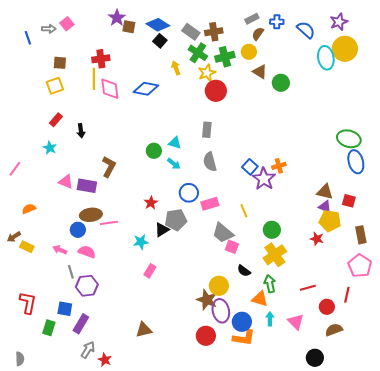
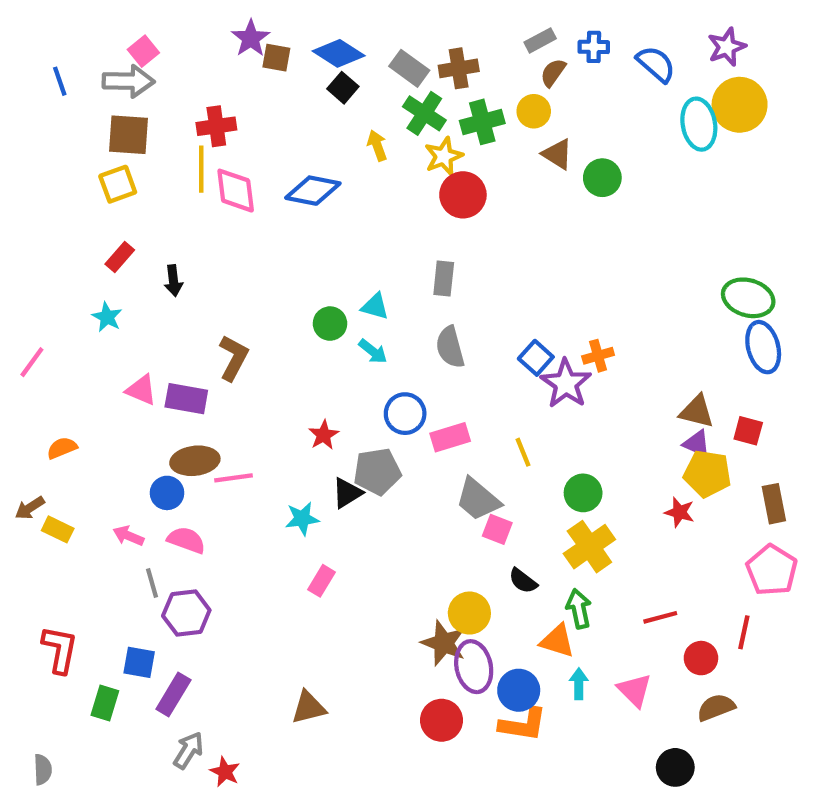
gray arrow: (49, 29) -> (128, 81), moved, size x1.6
brown square: (60, 63) -> (128, 135), size x1.5

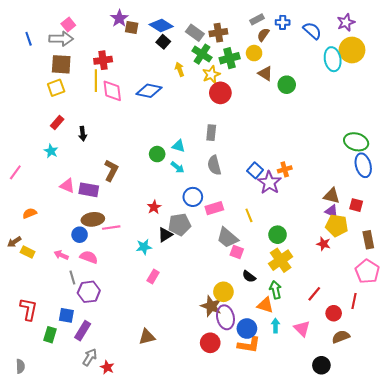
red line: (660, 617) -> (314, 294), turned -35

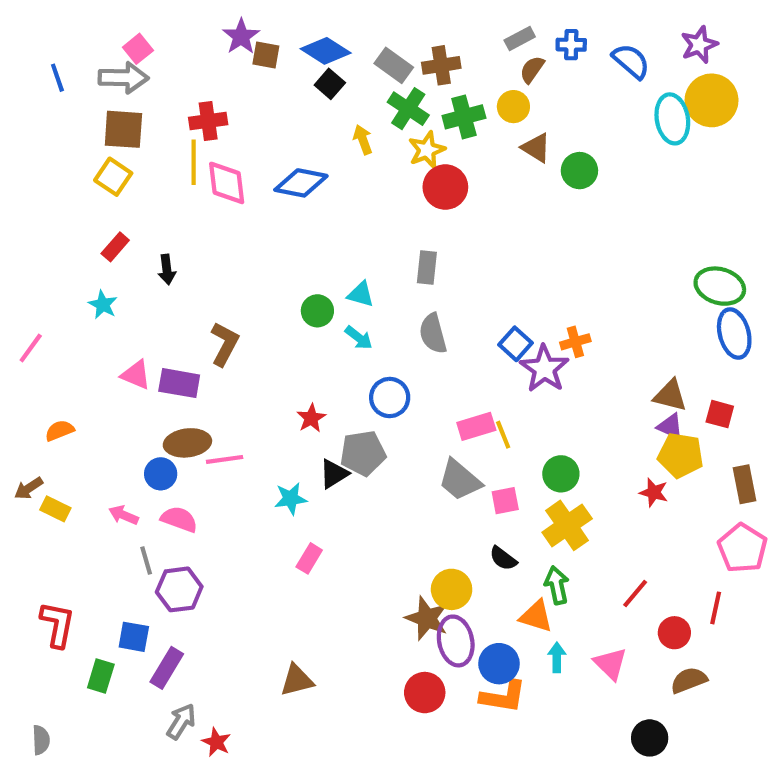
yellow square: (56, 88) -> (113, 177), turned -36
pink rectangle: (214, 208) -> (476, 426), moved
pink square: (237, 252) -> (505, 501), moved, turned -32

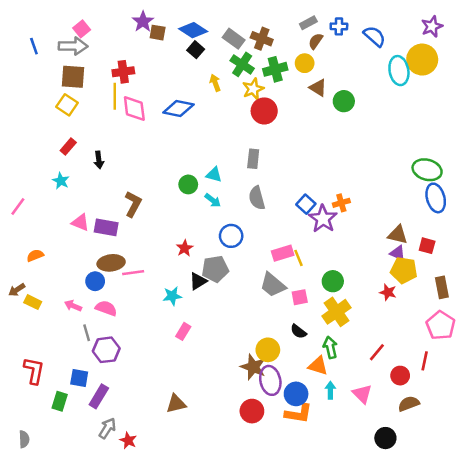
purple star: (699, 45) -> (432, 26), moved
brown cross: (441, 65) -> (262, 39), turned 30

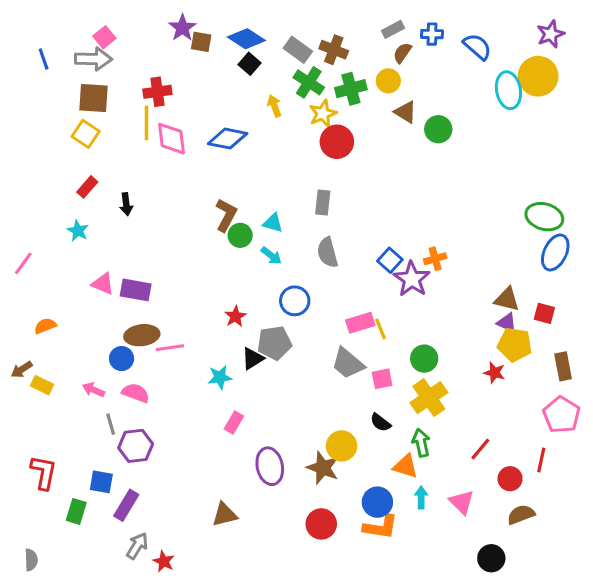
blue ellipse: (436, 198) -> (555, 252), turned 40
brown L-shape: (133, 204) -> (226, 215), moved
purple ellipse: (270, 380) -> (270, 466), moved

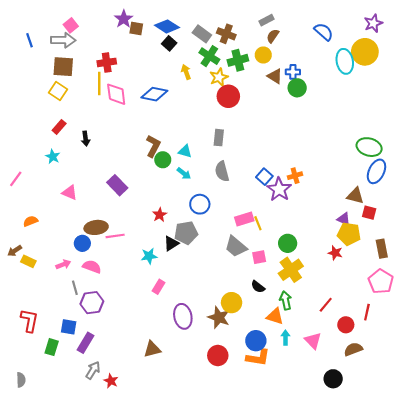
blue cross: (432, 34) -> (293, 72), moved
purple rectangle: (136, 290) -> (117, 185), moved, turned 36
brown triangle: (507, 299) -> (355, 196), moved
pink arrow: (93, 390) -> (63, 265), turned 136

